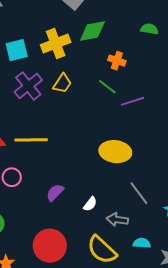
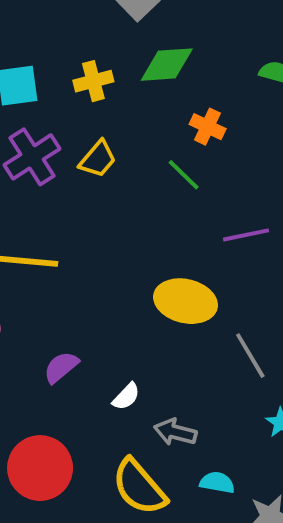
yellow cross: (56, 44) -> (93, 81), size x0.7
purple line: (133, 101) -> (246, 235), moved
gray line: (139, 193) -> (250, 356), moved

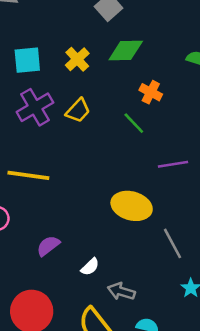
yellow cross: (93, 81) -> (77, 59), turned -30

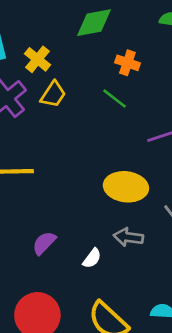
yellow cross: (77, 59) -> (38, 59), moved
gray arrow: (121, 291) -> (128, 237), moved

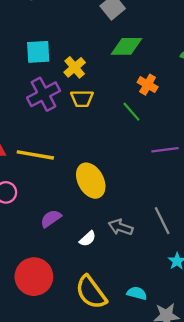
yellow trapezoid: (53, 94) -> (82, 99), turned 45
yellow ellipse: (126, 187) -> (91, 181), moved, turned 44

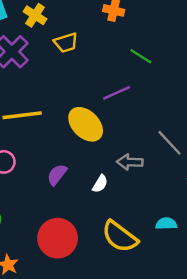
yellow trapezoid: (82, 99) -> (66, 43), moved
green line: (131, 112) -> (141, 56), moved
purple line: (165, 150) -> (117, 93), moved

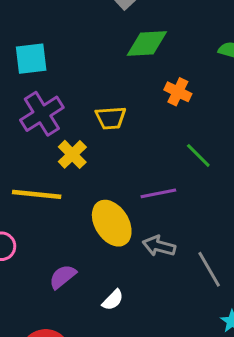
yellow cross: (35, 15) -> (72, 154), moved
gray arrow: (130, 162) -> (159, 246), moved

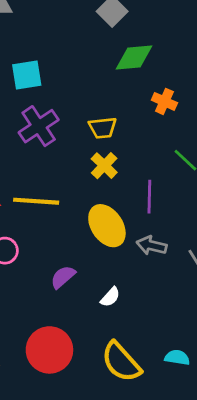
yellow cross: (72, 154) -> (104, 166), moved
purple line: (158, 193) -> (149, 197), turned -76

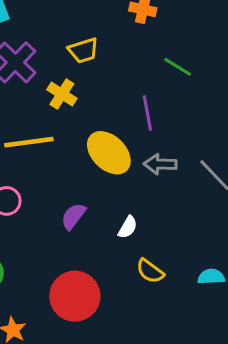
yellow cross: (104, 166) -> (62, 94), moved
yellow semicircle: (121, 362) -> (150, 271), moved, size x0.6

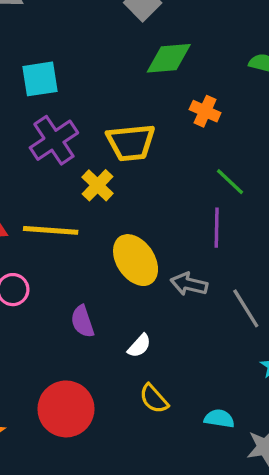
yellow trapezoid: (83, 50) -> (131, 143), size x1.4
purple line: (147, 113) -> (217, 228), moved
purple semicircle: (73, 216) -> (82, 321), turned -68

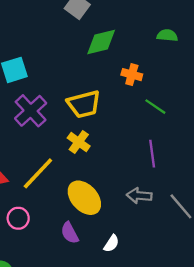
green line: (230, 182) -> (155, 107), moved
yellow cross: (97, 185) -> (79, 142), moved
yellow line: (51, 230) -> (38, 173), turned -42
yellow ellipse: (136, 260) -> (84, 198), moved

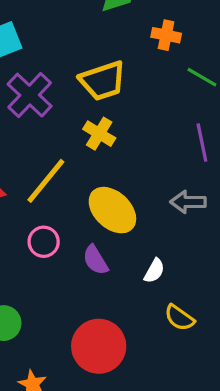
pink circle: (18, 218) -> (44, 242), moved

